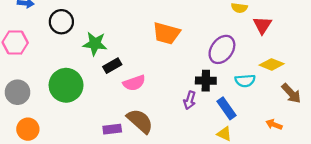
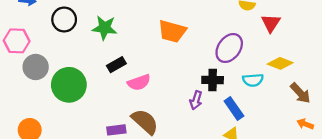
green star: (95, 44) -> (104, 28), moved
gray circle: (18, 92) -> (36, 67), moved
orange arrow: (274, 125) -> (305, 124), moved

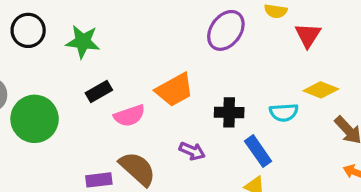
orange trapezoid: (172, 31) -> (174, 90), moved, turned -44
purple ellipse: (229, 48) -> (226, 30), moved
purple arrow: (196, 100) -> (192, 151), moved, turned -84

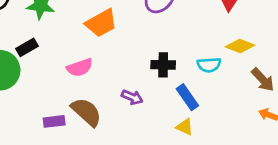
orange trapezoid: (174, 90) -> (101, 23), moved
black rectangle: (99, 92) -> (27, 47), moved

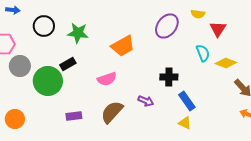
cyan semicircle: (209, 65) -> (203, 53), moved, turned -108
brown semicircle: (86, 112) -> (112, 112), turned -90
purple rectangle: (54, 121) -> (74, 116), moved

